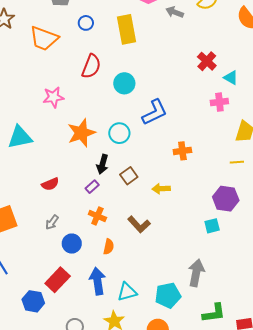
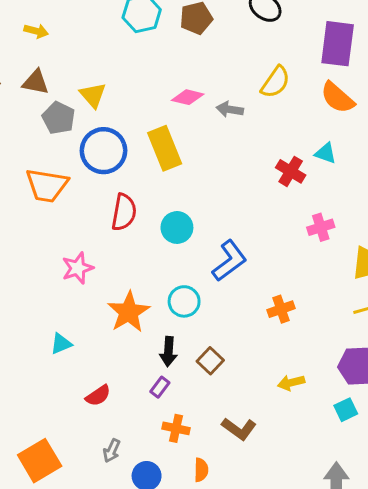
blue circle: (86, 23) -> (103, 151), size x2.0
cyan triangle: (231, 78) -> (326, 153), moved
cyan triangle: (20, 137) -> (61, 344), moved, size x0.6
yellow arrow: (161, 189) -> (291, 383), moved

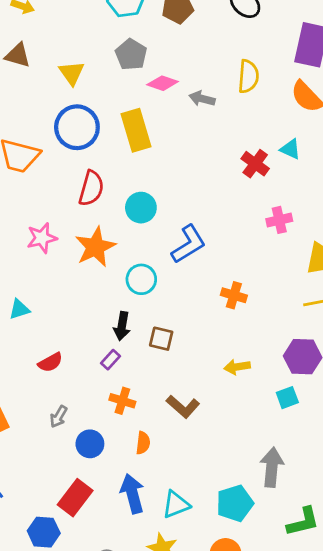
yellow semicircle: (275, 82) -> (248, 76), turned -36
gray pentagon: (59, 118) -> (131, 54), moved
orange cross: (281, 309) -> (234, 295), turned 30
orange star: (129, 312) -> (95, 247), moved
brown square: (210, 361) -> (161, 339), turned -35

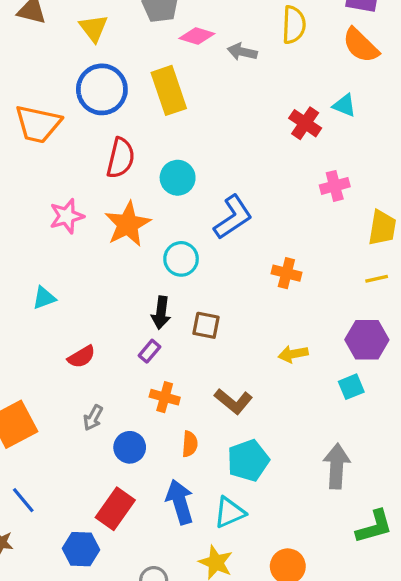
cyan pentagon: (235, 503) -> (248, 460), moved

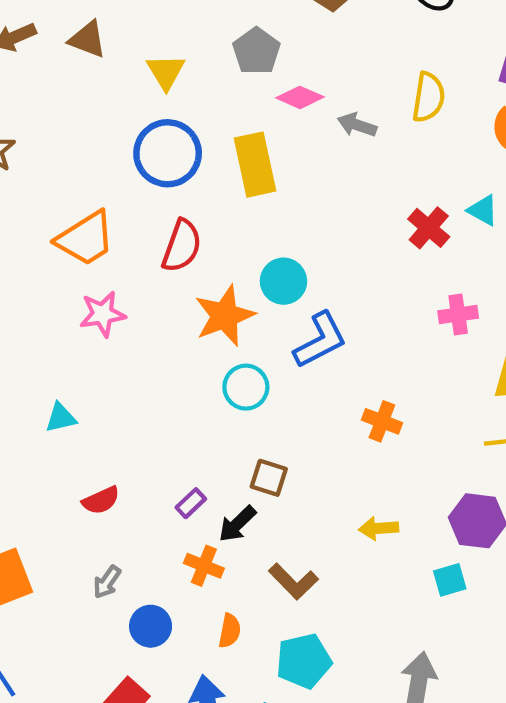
orange trapezoid: (38, 124) -> (86, 239), moved, turned -51
cyan circle: (178, 178) -> (283, 281), moved
orange star: (128, 224) -> (225, 316), moved
black arrow: (161, 313) -> (237, 524), moved, turned 32

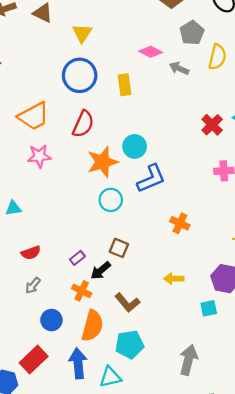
gray pentagon: (256, 51) -> (192, 33), moved
yellow rectangle: (255, 165) -> (125, 85), size x0.7
gray arrow: (107, 582) -> (33, 285), moved
orange semicircle: (230, 631) -> (92, 326), size x1.8

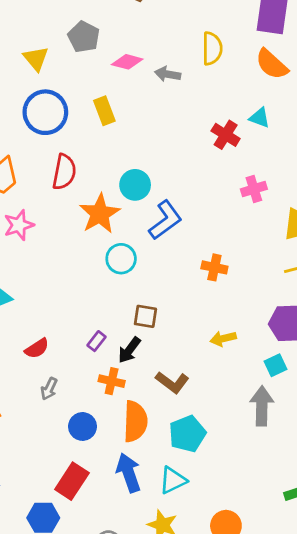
gray pentagon: (192, 33) -> (84, 37), moved
gray arrow: (188, 360) -> (262, 406), moved

